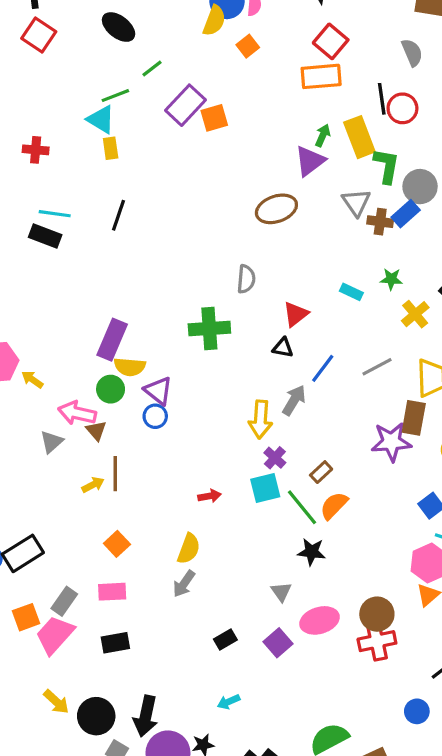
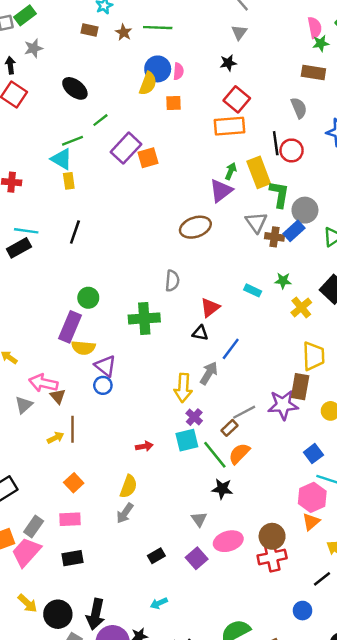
orange square: (248, 46) -> (173, 103), turned 35
black rectangle: (45, 236) -> (19, 248), turned -50
gray line: (377, 367) -> (244, 412), moved
green circle: (111, 389) -> (88, 298), moved

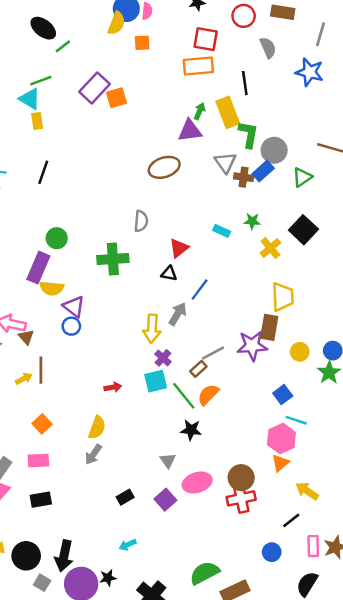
red square: (237, 99) -> (206, 39), turned -30
green line: (100, 120) -> (63, 46), moved
red circle: (292, 150) -> (244, 16), moved
purple triangle: (221, 191) -> (190, 131), turned 30

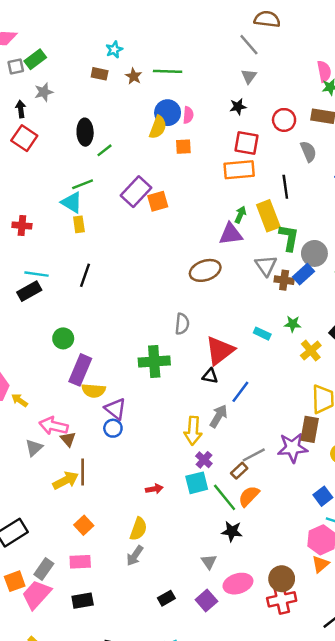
black ellipse: (43, 28) -> (85, 132), turned 50
green circle: (57, 238) -> (63, 338), moved
red triangle: (179, 248) -> (220, 351), size x1.5
yellow arrow: (24, 379) -> (66, 480), size x1.5

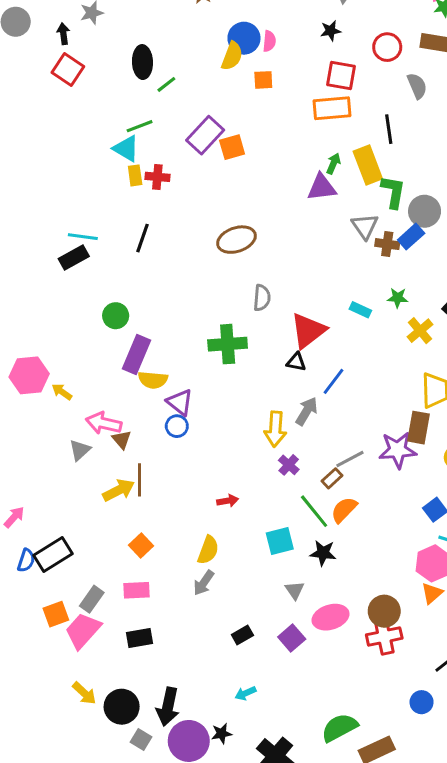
red cross: (22, 226) -> (157, 177), moved
brown ellipse: (205, 270) -> (236, 240), moved
cyan square: (197, 483) -> (280, 541), moved

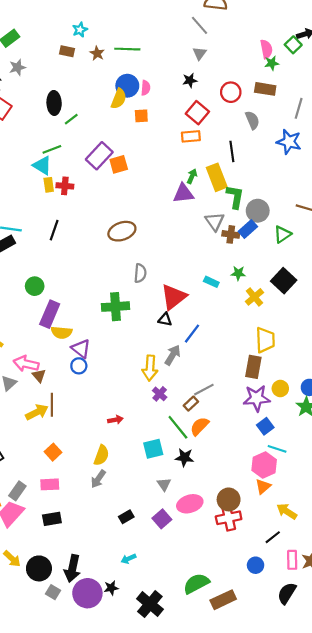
red square: (341, 75) -> (197, 113), turned 30
orange rectangle: (332, 108) -> (191, 136), size x0.7
purple star: (398, 450) -> (257, 398), moved

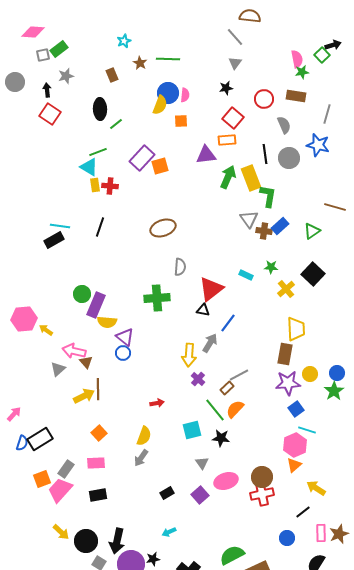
brown rectangle: (67, 51) -> (112, 75), moved, turned 56
green arrow: (192, 176) -> (228, 177), size x1.6
purple triangle: (183, 193) -> (206, 155), moved
gray circle: (258, 211) -> (289, 158), moved
green circle: (35, 286) -> (82, 294), moved

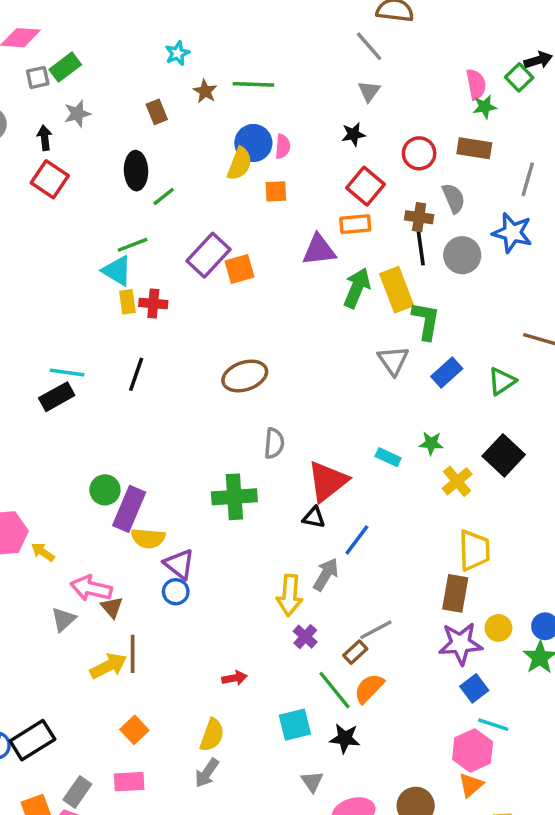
brown cross: (264, 231) -> (419, 217), moved

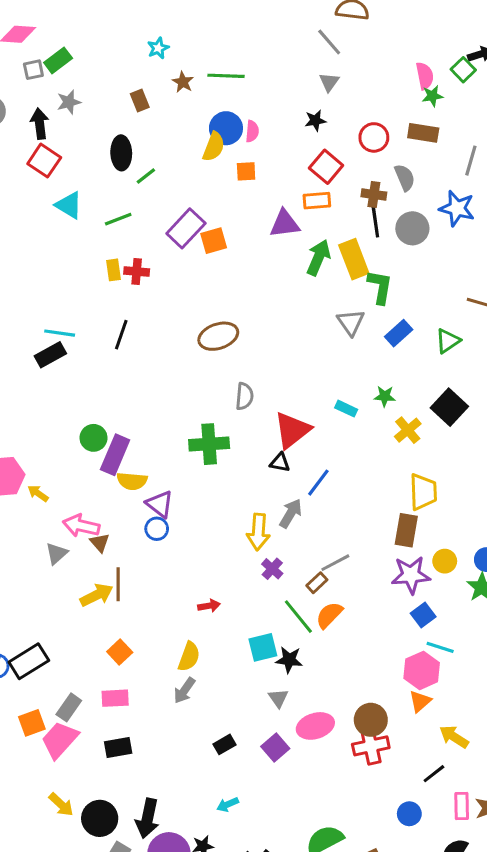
black arrow: (45, 138) -> (40, 124), size x1.4
cyan triangle: (117, 271) -> (69, 205), moved
black star: (345, 738) -> (289, 660), moved

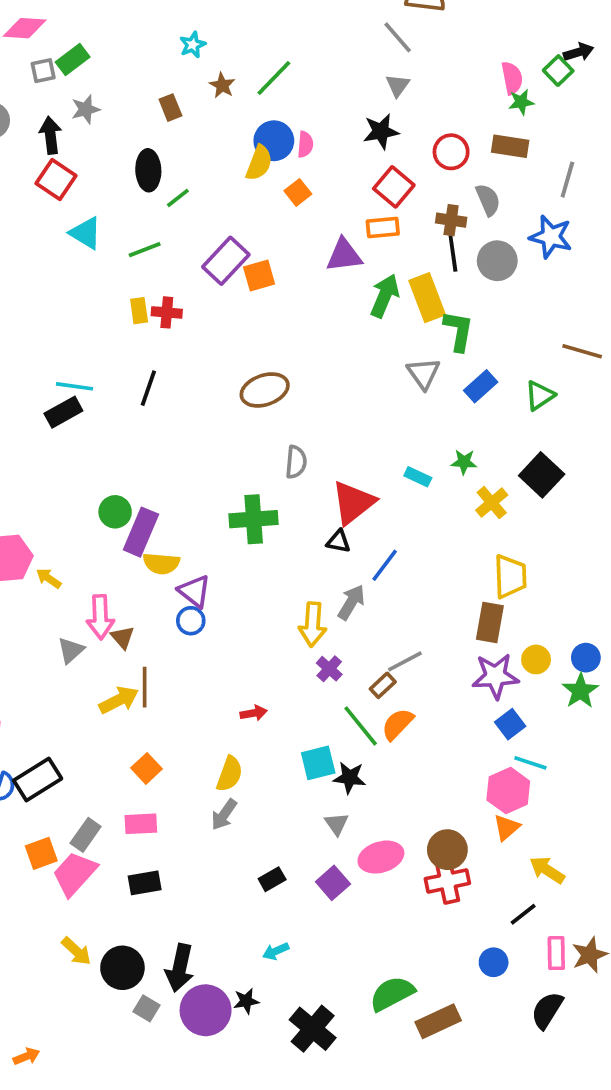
green line: (226, 76) -> (274, 78), turned -48
black star: (315, 121) -> (381, 132), size x1.4
orange square: (246, 171) -> (298, 192), turned -35
pink arrow: (81, 526) -> (100, 617), turned -105

